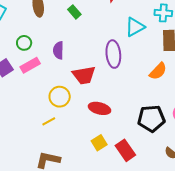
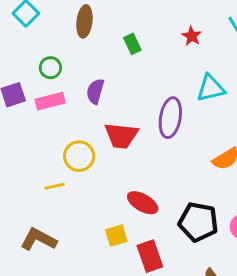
red ellipse: (100, 108) -> (143, 203), moved

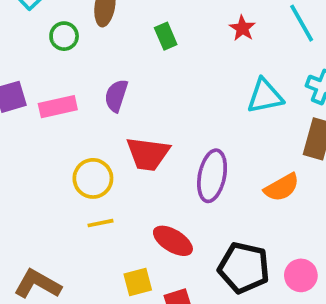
green circle: (50, 68) -> (64, 36), moved
purple ellipse: (170, 118) -> (212, 176), moved
yellow line: (55, 186) -> (101, 223), moved

